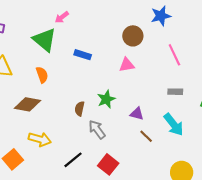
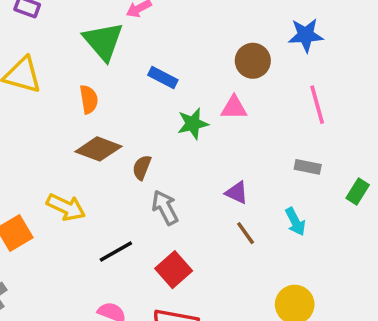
green star: (106, 99) -> (193, 124), moved
brown diamond: (28, 104) -> (98, 149), moved
cyan arrow: (174, 125) -> (295, 222), size x0.7

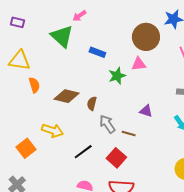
brown circle: (253, 61) -> (146, 37), size x1.4
orange semicircle: (89, 99) -> (34, 85), moved
brown line: (246, 233) -> (129, 133), moved, turned -32

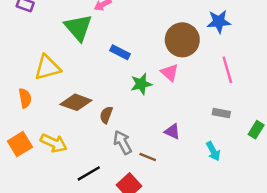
yellow triangle: (20, 60) -> (48, 68), moved, turned -30
pink triangle: (139, 64) -> (170, 73), turned 42
orange semicircle: (34, 85) -> (25, 98), moved
orange square: (26, 148) -> (20, 144), moved

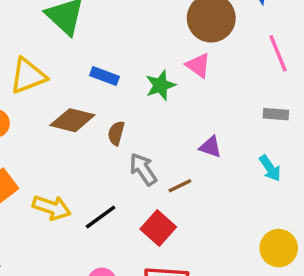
blue rectangle: (120, 52) -> (105, 76), moved
yellow arrow: (54, 143) -> (52, 208), moved
brown line: (148, 157) -> (180, 186), turned -42

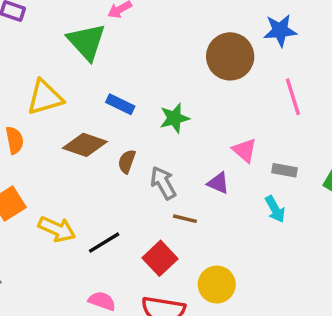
pink triangle: (198, 65) -> (245, 150), moved
gray rectangle: (276, 114) -> (285, 170), moved
gray arrow: (143, 169) -> (163, 183), moved
brown line: (180, 186) -> (185, 219), turned 35
yellow circle: (279, 248) -> (217, 285), moved

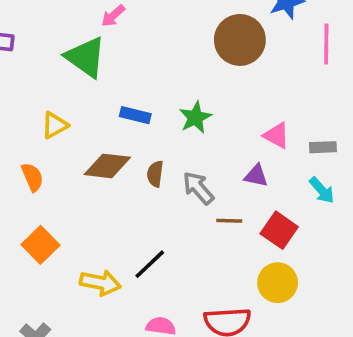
pink line: (293, 97) -> (326, 44), moved, turned 30
yellow triangle: (45, 98) -> (55, 125), size x0.7
yellow arrow: (57, 229) -> (100, 283), moved
red square: (160, 258) -> (279, 230), moved

